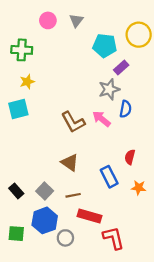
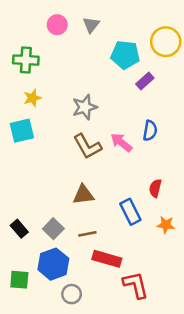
gray star: (109, 89) -> (85, 107), moved
brown triangle: (70, 163) -> (83, 195), turned -42
gray circle: (65, 238) -> (72, 294), moved

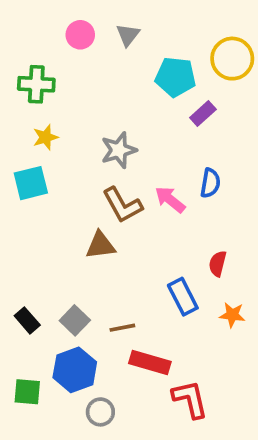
brown triangle: (83, 195) -> (100, 245), moved

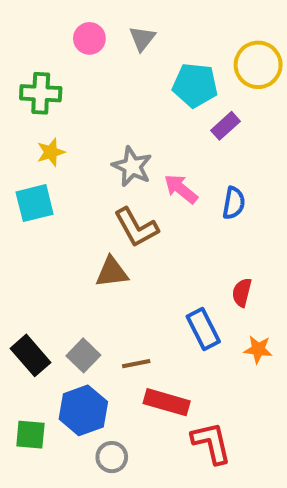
gray star: (119, 150) -> (132, 166), turned -30
pink arrow: (170, 200) -> (181, 189), moved
black rectangle: (27, 320) -> (30, 355), size x1.4

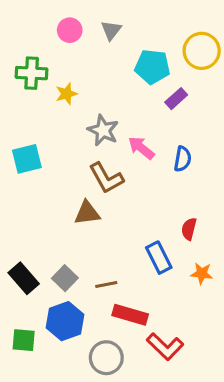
yellow star: (51, 152) -> (67, 94), moved
red L-shape: (211, 443) -> (165, 347), turned 147
gray circle: (112, 457) -> (106, 358), moved, size x1.4

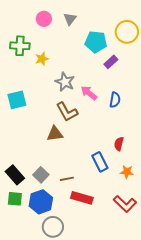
green square: (24, 340) -> (15, 199), moved
red L-shape: (165, 347) -> (125, 204), moved
gray circle: (106, 358) -> (53, 227), moved

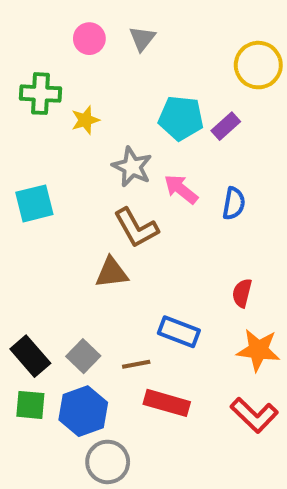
cyan pentagon: (96, 42) -> (181, 118), moved
blue rectangle: (100, 162) -> (179, 332), moved, turned -42
orange star: (127, 172) -> (258, 350), size x1.5

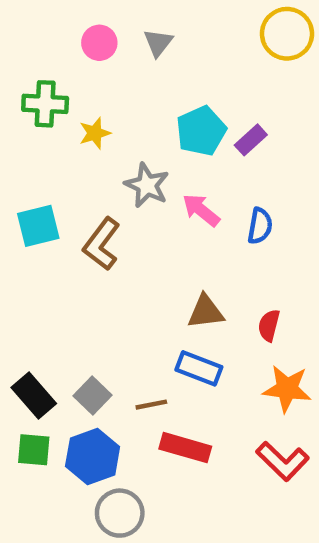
yellow circle: (258, 65) -> (287, 34), moved
cyan pentagon: (181, 118) -> (201, 131), turned -30
brown L-shape: (136, 228) -> (102, 244), moved, turned 66
brown triangle: (112, 273) -> (206, 312), moved

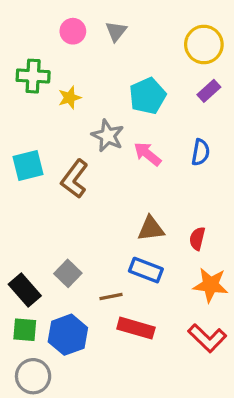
yellow circle: (287, 34) -> (204, 44), moved
purple rectangle: (251, 140) -> (209, 91), moved
blue semicircle: (260, 226) -> (201, 152), moved
gray square: (93, 395) -> (68, 273), moved
gray circle: (120, 513) -> (33, 376), moved

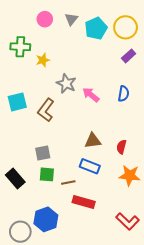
cyan pentagon: (147, 96) -> (96, 28), moved
gray square: (68, 273) -> (43, 153), moved, turned 35
green square: (25, 330) -> (47, 174), moved
blue hexagon: (68, 335) -> (46, 219), moved
red L-shape: (207, 338) -> (128, 221), moved

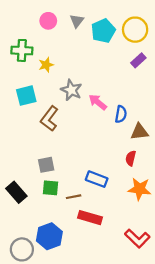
blue semicircle: (123, 94) -> (121, 114), moved
cyan square: (17, 102) -> (26, 96), moved
brown triangle: (93, 141) -> (139, 132), moved

